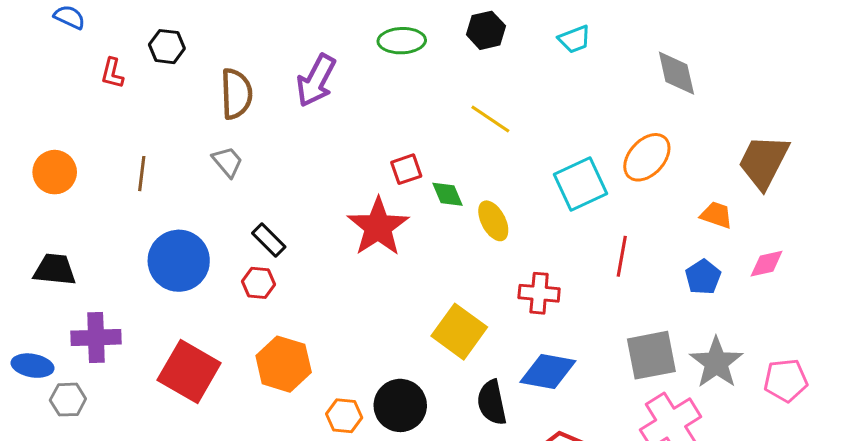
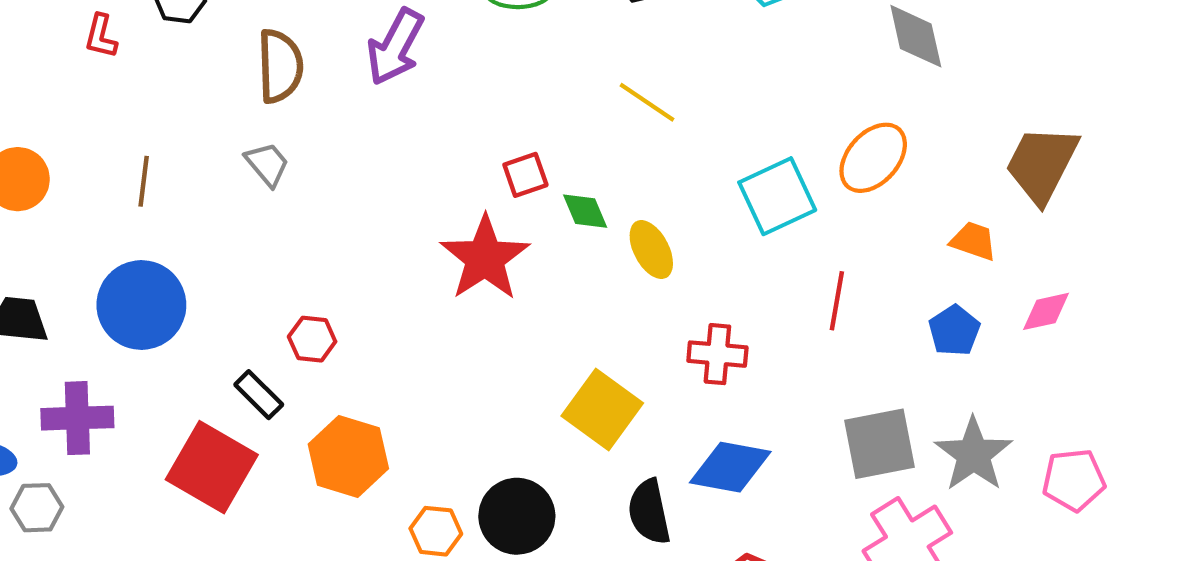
black rectangle: (269, 240) -> (259, 395), moved
blue circle: (179, 261) -> (141, 305), moved

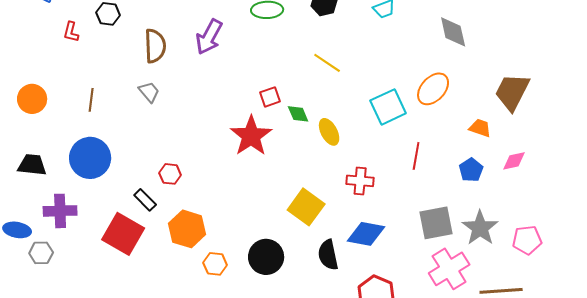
orange hexagon: (436, 531) -> (215, 264), moved

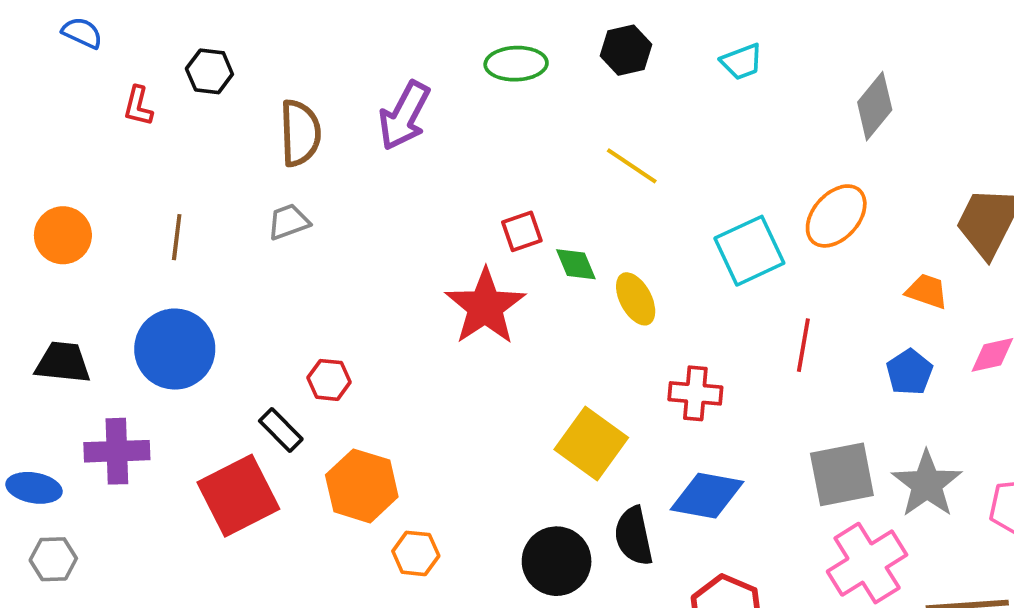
gray diamond: (453, 32) -> (875, 106), turned 52
gray trapezoid: (149, 92) -> (289, 222), turned -70
red square: (123, 234) -> (238, 496), turned 33
gray hexagon: (41, 253) -> (53, 559), moved
black circle: (266, 257) -> (557, 561), moved

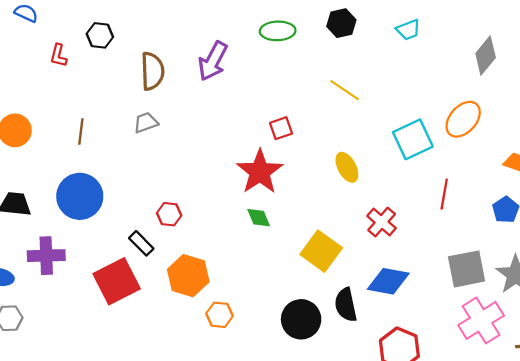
green diamond: (576, 264) -> (259, 218), moved
red cross: (695, 393) -> (382, 222), turned 36

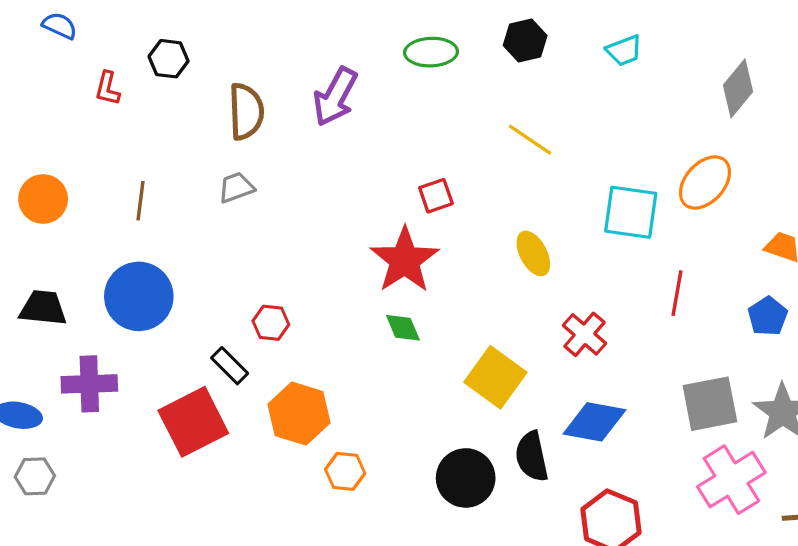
cyan square: (413, 139) -> (631, 212), turned 33

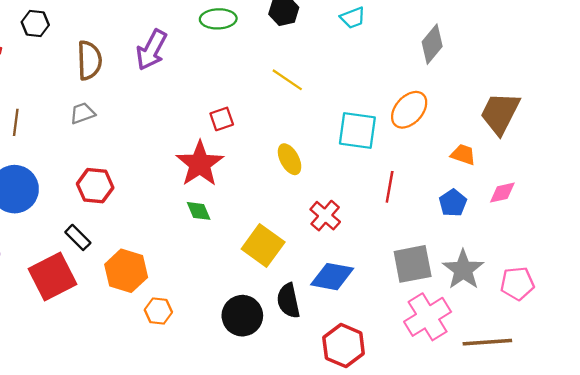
red hexagon: (271, 323) -> (95, 186), moved, size x1.4

